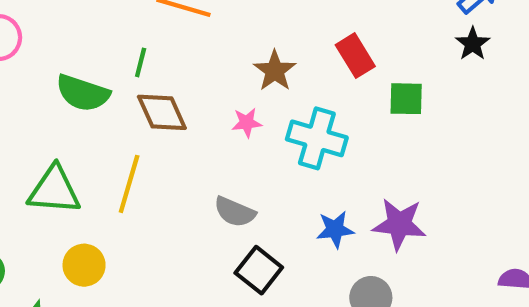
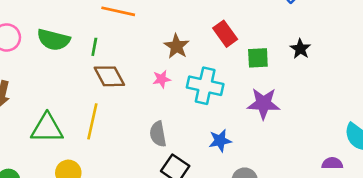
black star: (473, 44) -> (300, 49), moved
green semicircle: (83, 93) -> (53, 40), moved
gray semicircle: (235, 212) -> (158, 134), turned 60
purple star: (399, 224) -> (263, 103), moved

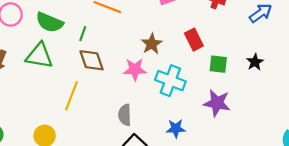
pink star: (162, 79) -> (135, 69), size x1.5
green triangle: (47, 128) -> (39, 56), moved

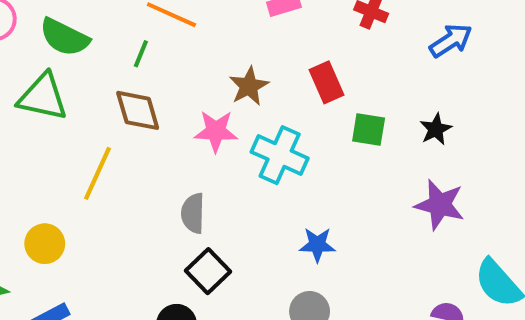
green line: (83, 34) -> (141, 54), moved
purple star: (217, 103) -> (440, 205), moved
blue star: (176, 128) -> (317, 245), moved

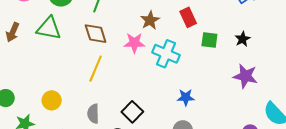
yellow line: (97, 173) -> (96, 69), moved
gray semicircle: (193, 213) -> (93, 114), moved

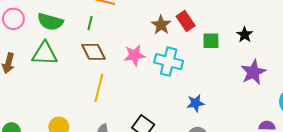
brown star: (150, 20) -> (161, 25), moved
purple star: (245, 76) -> (253, 72), turned -30

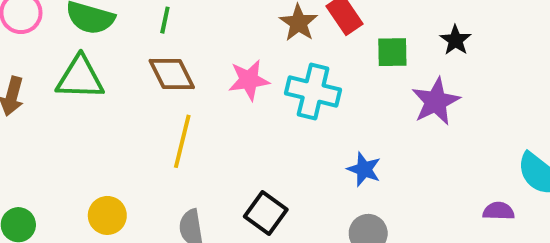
purple star: (253, 72) -> (436, 101), moved
blue star: (196, 103) -> (364, 169), turned 30

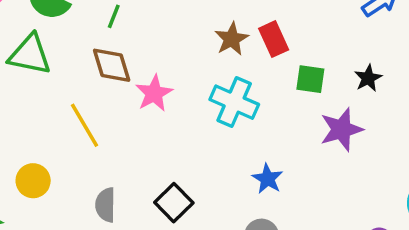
pink star: (249, 80) -> (154, 93), moved, turned -30
yellow line: (182, 141) -> (84, 125), moved, turned -54

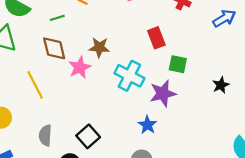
green line: (114, 16) -> (57, 18), turned 48
brown star: (232, 39) -> (99, 47), moved, turned 30
black star: (368, 78) -> (221, 85), moved
purple star: (341, 129) -> (163, 93), moved

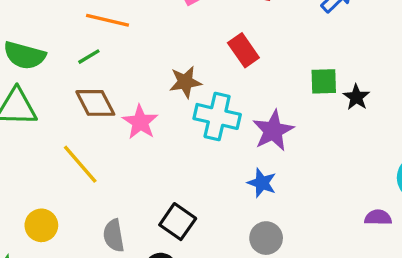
brown star: (99, 47) -> (185, 82), moved
green square: (178, 64) -> (324, 81), moved

